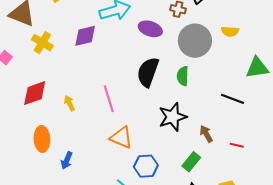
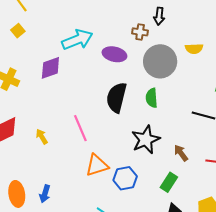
orange triangle: (121, 138) -> (97, 165), turned -35
orange ellipse: (42, 139) -> (17, 194), moved
blue hexagon: (146, 166) -> (125, 178), moved

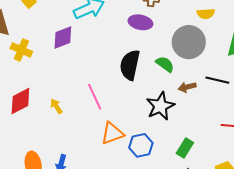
purple ellipse: (114, 54) -> (140, 22), moved
gray circle: (160, 61) -> (189, 42), moved
green semicircle: (152, 98) -> (165, 64), turned 132
brown arrow: (181, 153) -> (187, 87), moved, turned -66

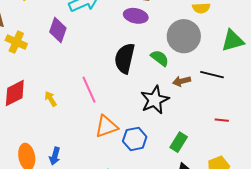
purple diamond: (63, 37) -> (58, 30), turned -50

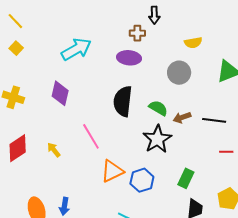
purple diamond: (58, 30) -> (60, 93), moved
gray circle: (184, 36) -> (179, 73), size x0.7
green semicircle: (160, 58) -> (158, 108), moved
black line: (212, 75) -> (214, 120), moved

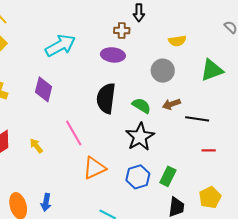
brown arrow: (182, 118) -> (171, 104), moved
blue hexagon: (142, 180) -> (138, 177), moved

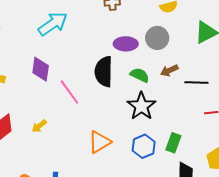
purple ellipse: (113, 55) -> (126, 44), moved
pink line: (74, 133) -> (69, 92), moved
yellow arrow: (36, 146) -> (39, 126), turned -84

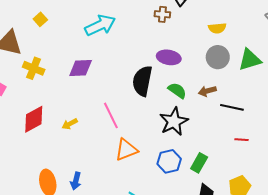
gray circle: (157, 38) -> (218, 57), moved
purple diamond: (41, 69) -> (81, 68), turned 70
pink line: (69, 92) -> (111, 115), moved

